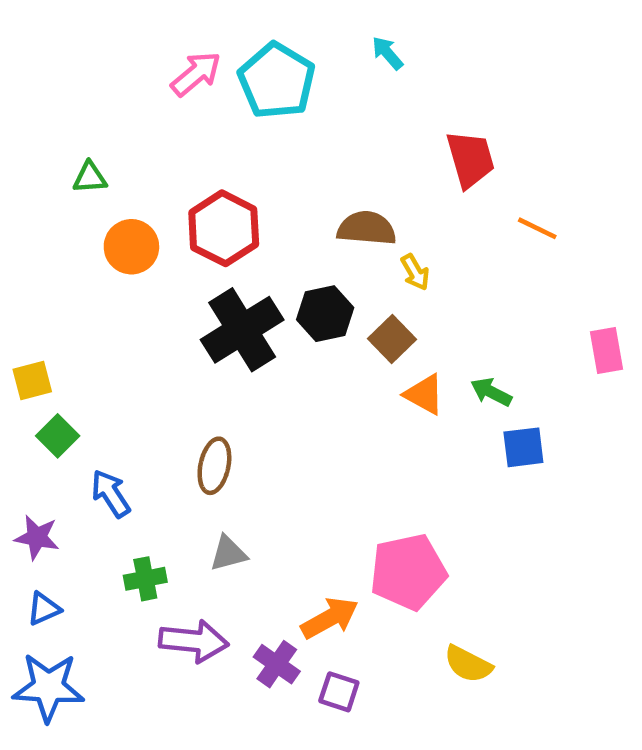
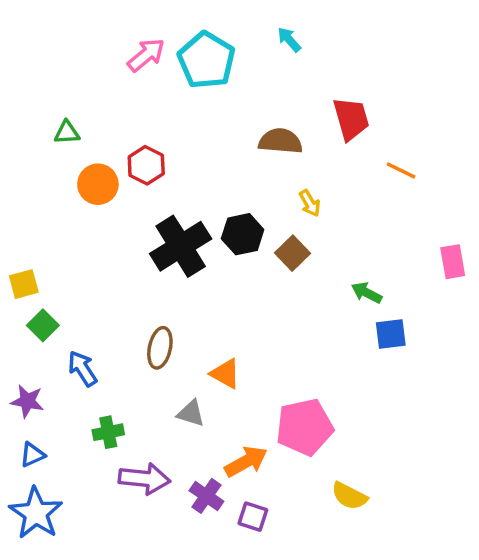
red hexagon: (224, 228) -> (146, 165), moved, size x0.7
brown semicircle: (367, 228) -> (280, 141), moved
orange triangle: (424, 394) -> (225, 374), moved
gray triangle: (228, 553) -> (191, 413), moved, turned 32
blue star: (48, 687) -> (36, 513), turned 30

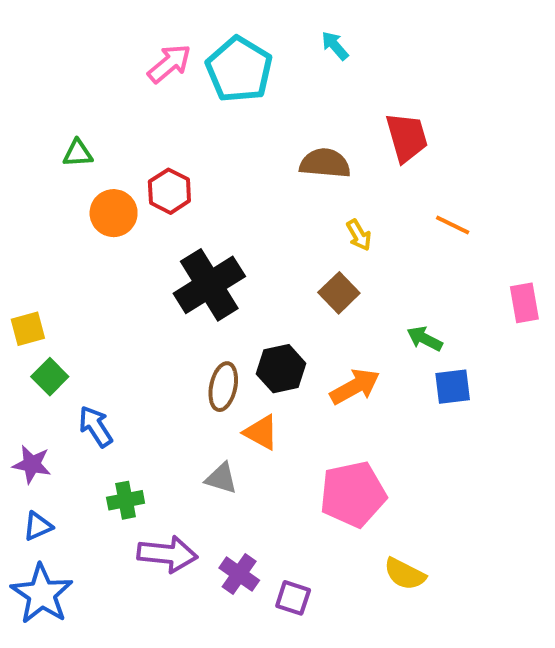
orange line: (401, 170) -> (453, 225), moved
black hexagon: (243, 234) -> (281, 369), moved
brown ellipse: (160, 348) -> (223, 387), moved
orange arrow: (246, 461) -> (355, 387), moved

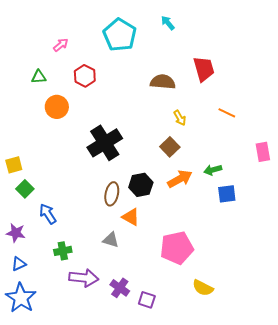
pink arrow: (169, 64) -> (61, 45), moved, size x0.7
red hexagon: (169, 191) -> (85, 76), moved
green arrow: (425, 339) -> (213, 170), turned -42
orange arrow: (355, 387) -> (180, 179), moved

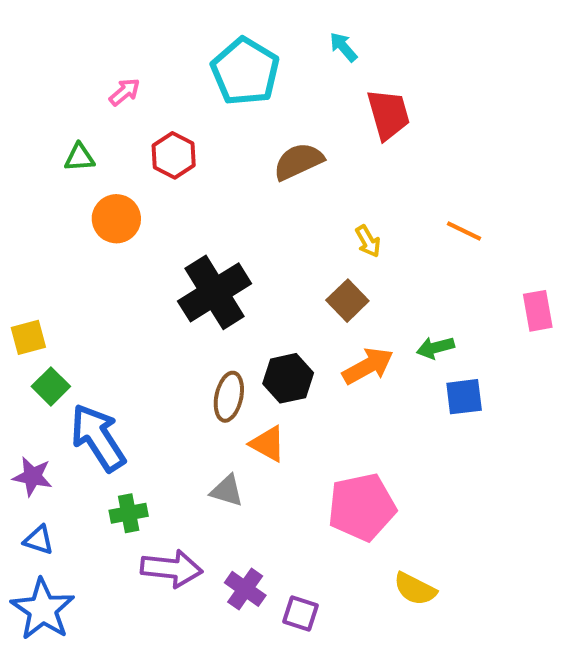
red trapezoid: (204, 69) -> (388, 114), moved
brown semicircle: (163, 82) -> (298, 161), moved, turned -30
blue arrow: (48, 214) -> (98, 438), size x1.6
blue triangle: (19, 264) -> (39, 540), turned 42

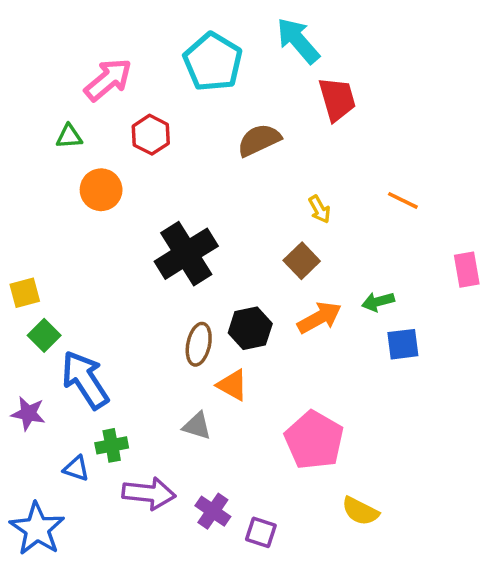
cyan arrow: (343, 47) -> (298, 41), size x1.8
pink arrow: (125, 92) -> (108, 80), size x1.8
pink pentagon: (362, 507) -> (314, 440), turned -30
blue triangle: (39, 540) -> (76, 468), moved

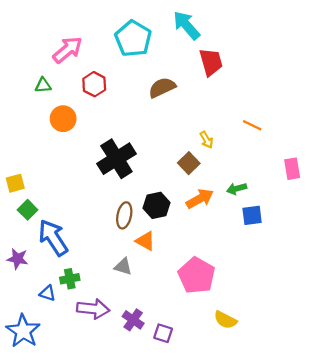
yellow arrow: (319, 209) -> (207, 140), moved

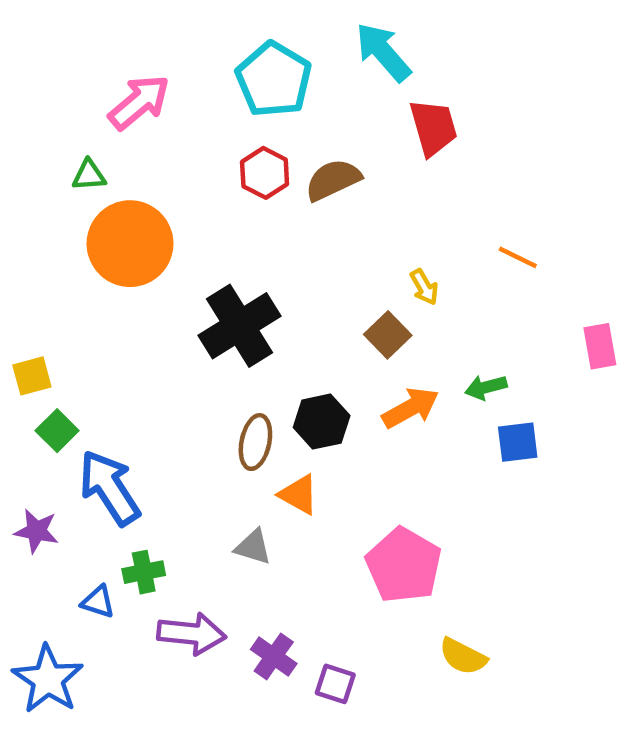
red hexagon: (94, 84) -> (265, 173), moved
orange circle: (63, 119) -> (130, 244), size x1.6

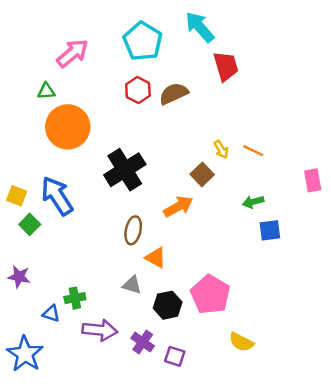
orange line: (518, 257) -> (253, 151), moved
yellow square: (32, 376) -> (17, 196), turned 36
orange arrow: (411, 408) -> (178, 207), moved
black hexagon: (322, 422) -> (168, 305), moved
blue arrow: (109, 488) -> (57, 196), moved

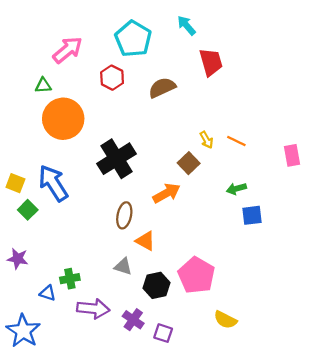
cyan arrow: (200, 27) -> (186, 25), size x0.7
red hexagon: (138, 90) -> (112, 78), moved
pink rectangle: (313, 180) -> (292, 155), moved

